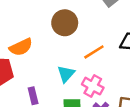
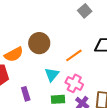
brown circle: (65, 23) -> (39, 43), moved

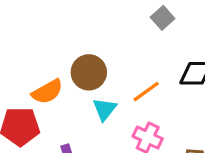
cyan triangle: (52, 75) -> (105, 109), moved

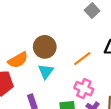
cyan triangle: (105, 109) -> (46, 72), moved

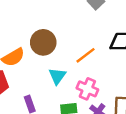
cyan triangle: (46, 72) -> (57, 76), moved

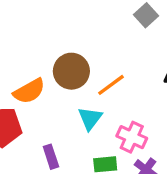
orange line: (85, 55) -> (111, 85), moved

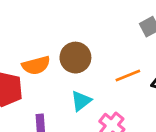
orange line: (111, 85) -> (128, 75), moved

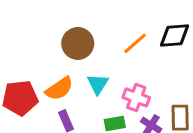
orange semicircle: (36, 65) -> (59, 89), moved

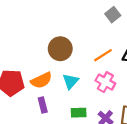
pink cross: (136, 97) -> (105, 82), moved

